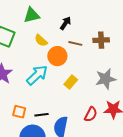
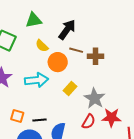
black arrow: (66, 23) -> (67, 30), size x1.5
brown cross: (101, 40) -> (95, 56), moved
cyan arrow: (37, 75) -> (37, 80), turned 35
gray star: (106, 79) -> (94, 98), moved, turned -30

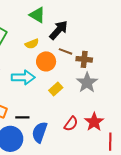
green triangle: (34, 20) -> (37, 15), moved, turned 36
yellow semicircle: (42, 46) -> (32, 44), turned -72
gray star: (94, 98) -> (87, 83), moved
red star: (111, 118) -> (94, 122), turned 30

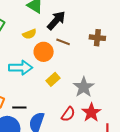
brown cross: (84, 59) -> (97, 38), moved
gray star: (87, 83) -> (84, 87), moved

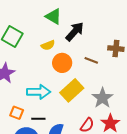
brown line: (63, 42) -> (91, 60), moved
cyan arrow: (21, 68) -> (39, 92), moved
yellow rectangle: (53, 79) -> (72, 90), size x1.6

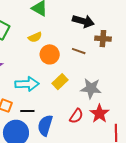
black arrow: (75, 31) -> (83, 21), moved, turned 65
yellow rectangle: (72, 90) -> (60, 82), size x0.7
gray star: (102, 98) -> (91, 88), turned -30

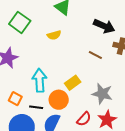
orange circle: (50, 54) -> (59, 100), moved
cyan arrow: (27, 84) -> (40, 80), turned -100

